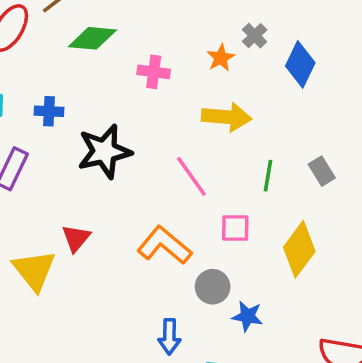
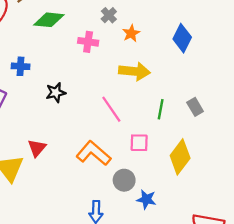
gray cross: (255, 36) -> (109, 15), moved
black star: (104, 151) -> (56, 93), size x0.6

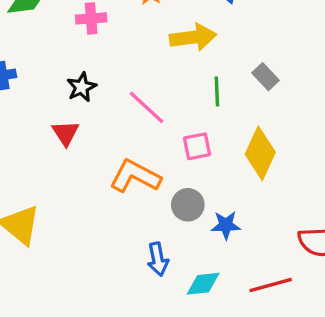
yellow arrow: (134, 71) -> (193, 37), moved
black star: (56, 93) -> (82, 87), moved
red triangle: (37, 148) -> (66, 133), moved

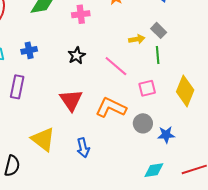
yellow arrow: (193, 37) -> (137, 39), moved, size x0.6
gray rectangle: (266, 77) -> (159, 30), moved
red triangle: (66, 133) -> (71, 100), moved, size x1.4
blue arrow: (158, 259) -> (83, 148), moved

